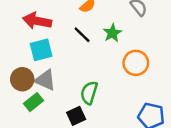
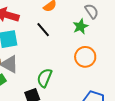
green star: (112, 33) -> (81, 26), moved

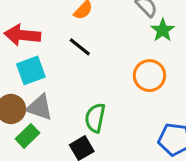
green star: (81, 26) -> (163, 30), moved

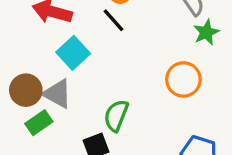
black line: (80, 47) -> (113, 20), moved
cyan square: (31, 70) -> (73, 53), moved, turned -32

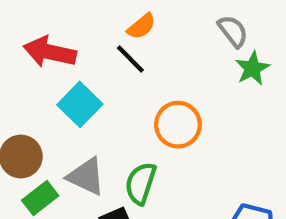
orange circle: (183, 79) -> (178, 125), moved
gray triangle: (57, 94) -> (86, 176), moved

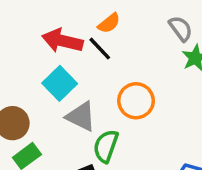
red arrow: (50, 52) -> (62, 41), moved
gray triangle: (86, 176) -> (81, 116), moved

